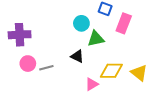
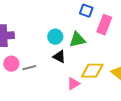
cyan circle: (81, 23) -> (55, 37), moved

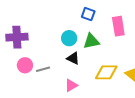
blue square: (86, 11) -> (88, 14), moved
pink rectangle: (104, 25) -> (118, 26), turned -30
pink triangle: (73, 84) -> (71, 85), moved

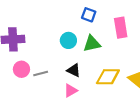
black triangle: (73, 58) -> (74, 70), moved

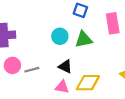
yellow diamond: (108, 77) -> (88, 83), moved
pink triangle: (71, 91) -> (62, 87), turned 40

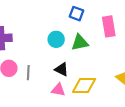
gray line: (32, 70) -> (28, 73), turned -72

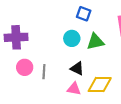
blue square: (77, 14) -> (84, 14), moved

